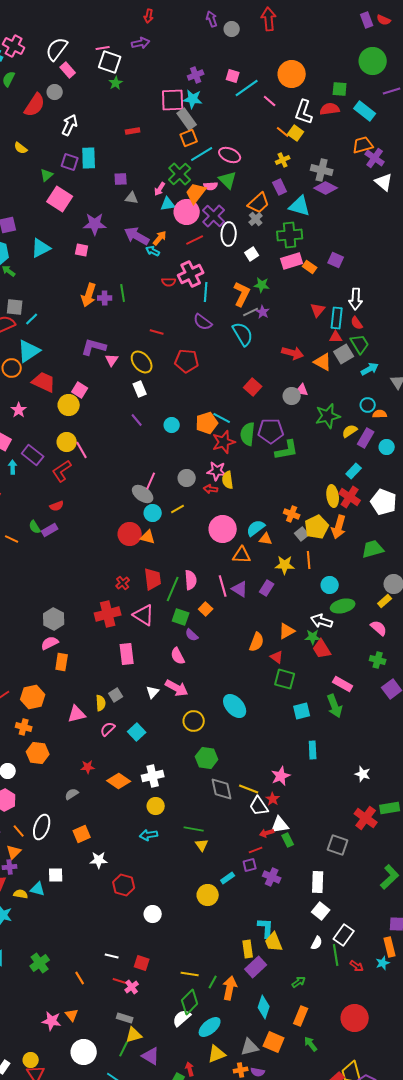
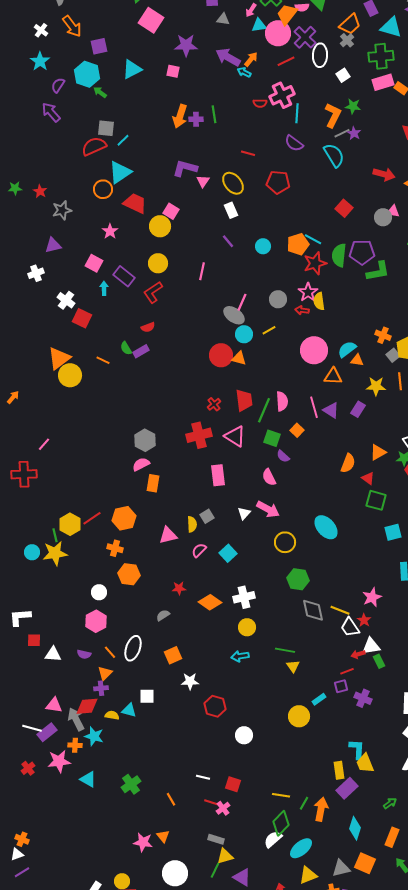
pink line: (82, 450) -> (202, 271), moved, turned 42
pink star: (217, 471) -> (308, 292), turned 30

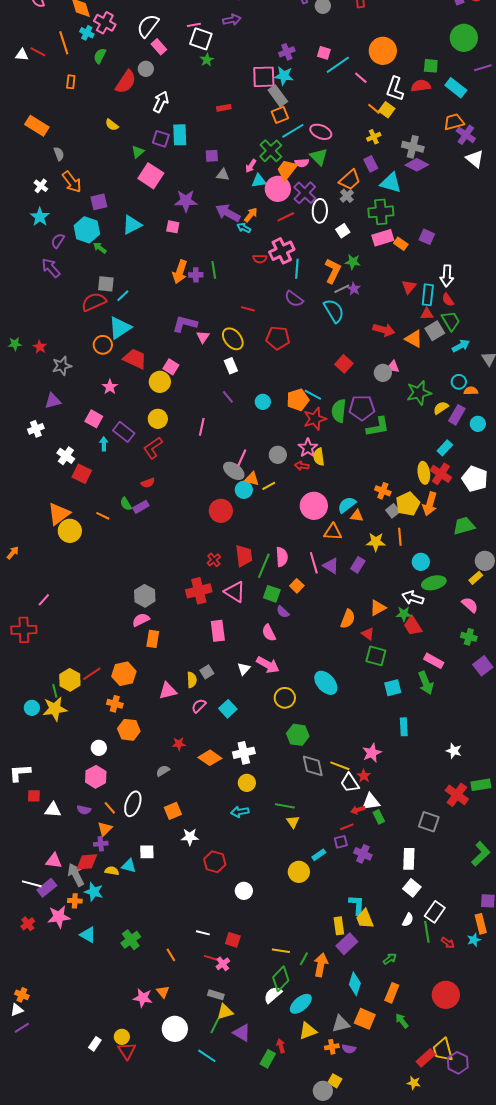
orange triangle: (239, 358) -> (252, 479), moved

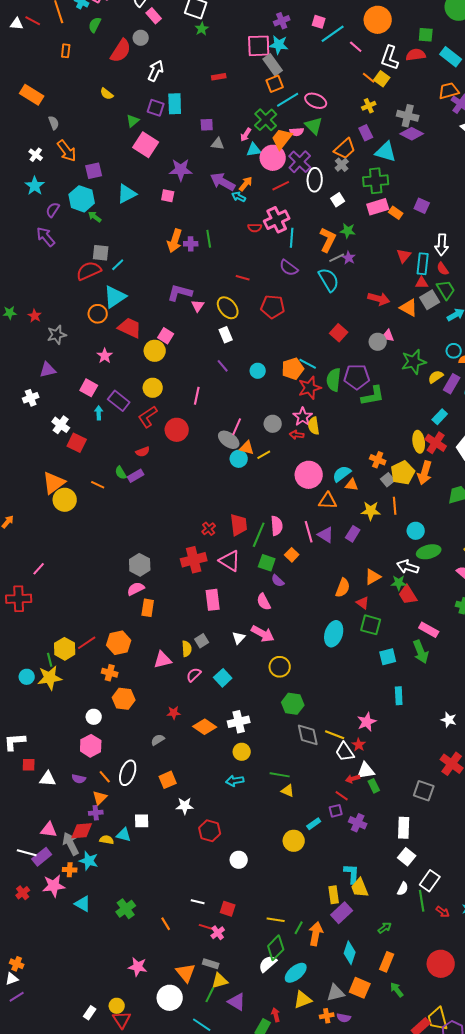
red circle: (221, 511) -> (177, 430), moved
cyan ellipse: (326, 683) -> (334, 634), moved, turned 60
yellow triangle: (293, 822) -> (288, 791), turned -32
red line: (347, 827) -> (342, 796), turned 56
orange triangle: (163, 992) -> (186, 973), moved, size x1.5

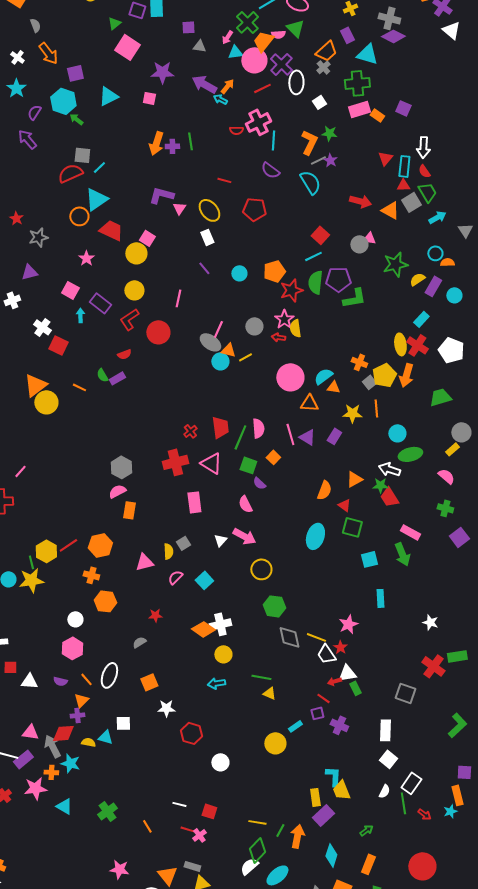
cyan line: (308, 364) -> (313, 256), moved, turned -54
orange diamond: (205, 727) -> (203, 629), moved

